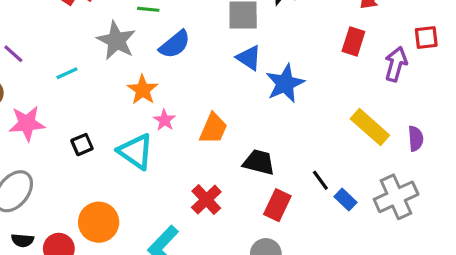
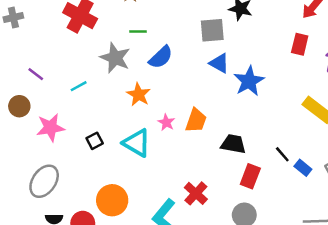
pink star: (164, 120) -> (166, 122), moved
red cross: (206, 200) -> (196, 193), moved

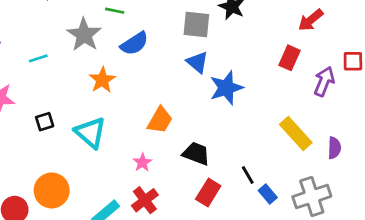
pink star: (166, 122) -> (142, 162), moved

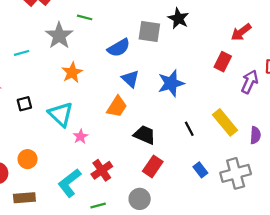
blue semicircle: (134, 44) -> (119, 48), moved
blue triangle: (197, 62) -> (130, 79), moved
pink star: (142, 162) -> (81, 137), moved
black line: (248, 175) -> (189, 129), moved
orange circle: (52, 190) -> (28, 159), size x0.7

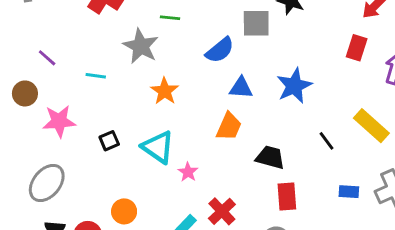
cyan line: (22, 53) -> (96, 76), turned 32
blue triangle: (130, 79) -> (241, 88), turned -30
red rectangle: (153, 166) -> (287, 196), turned -30
blue rectangle: (200, 170) -> (349, 192), turned -40

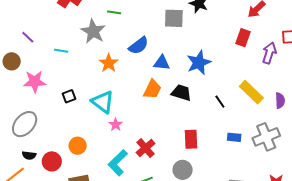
blue semicircle: (220, 50) -> (139, 46), moved
black trapezoid: (270, 157) -> (181, 93), moved
pink star: (188, 172) -> (116, 125), moved

